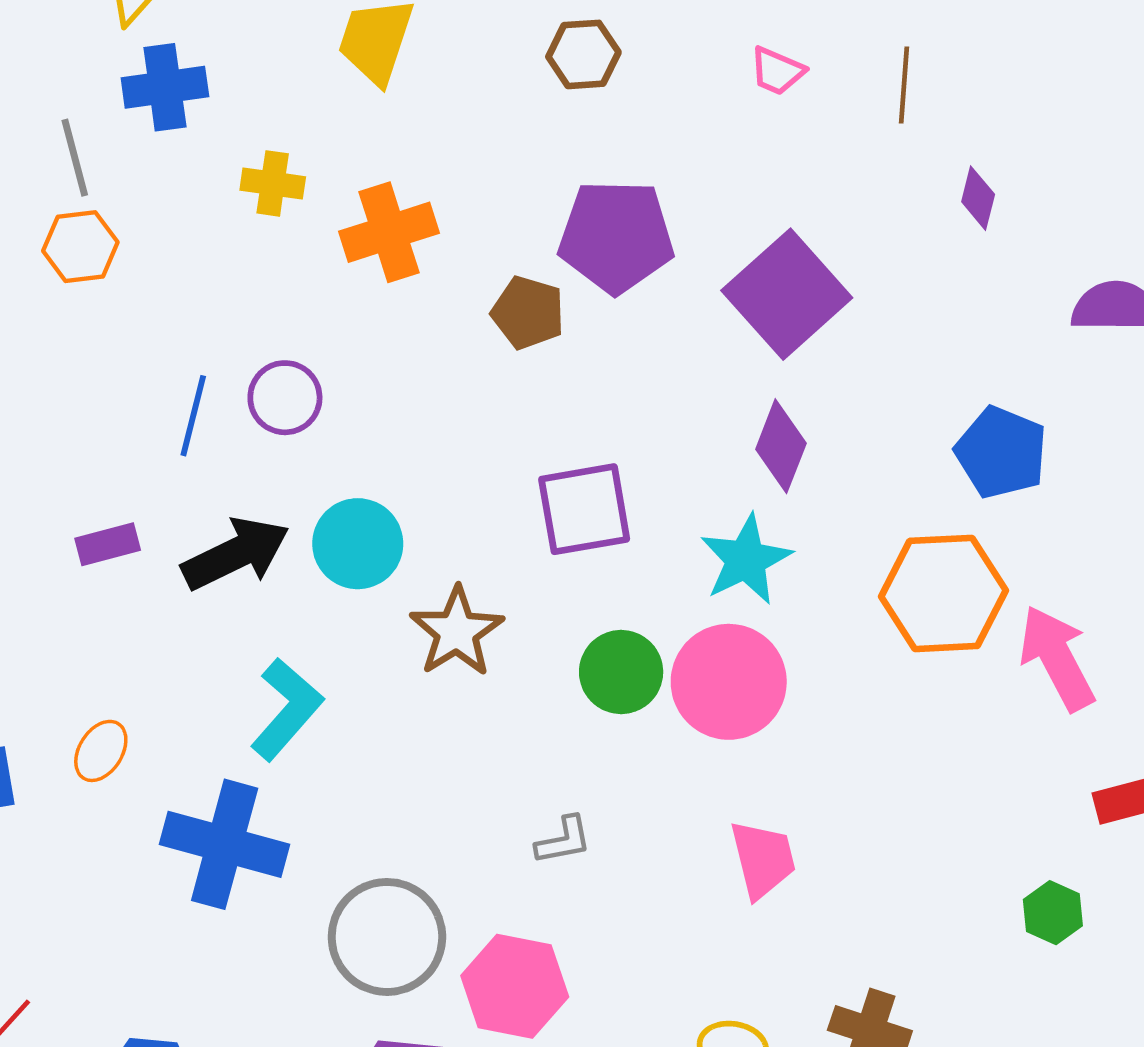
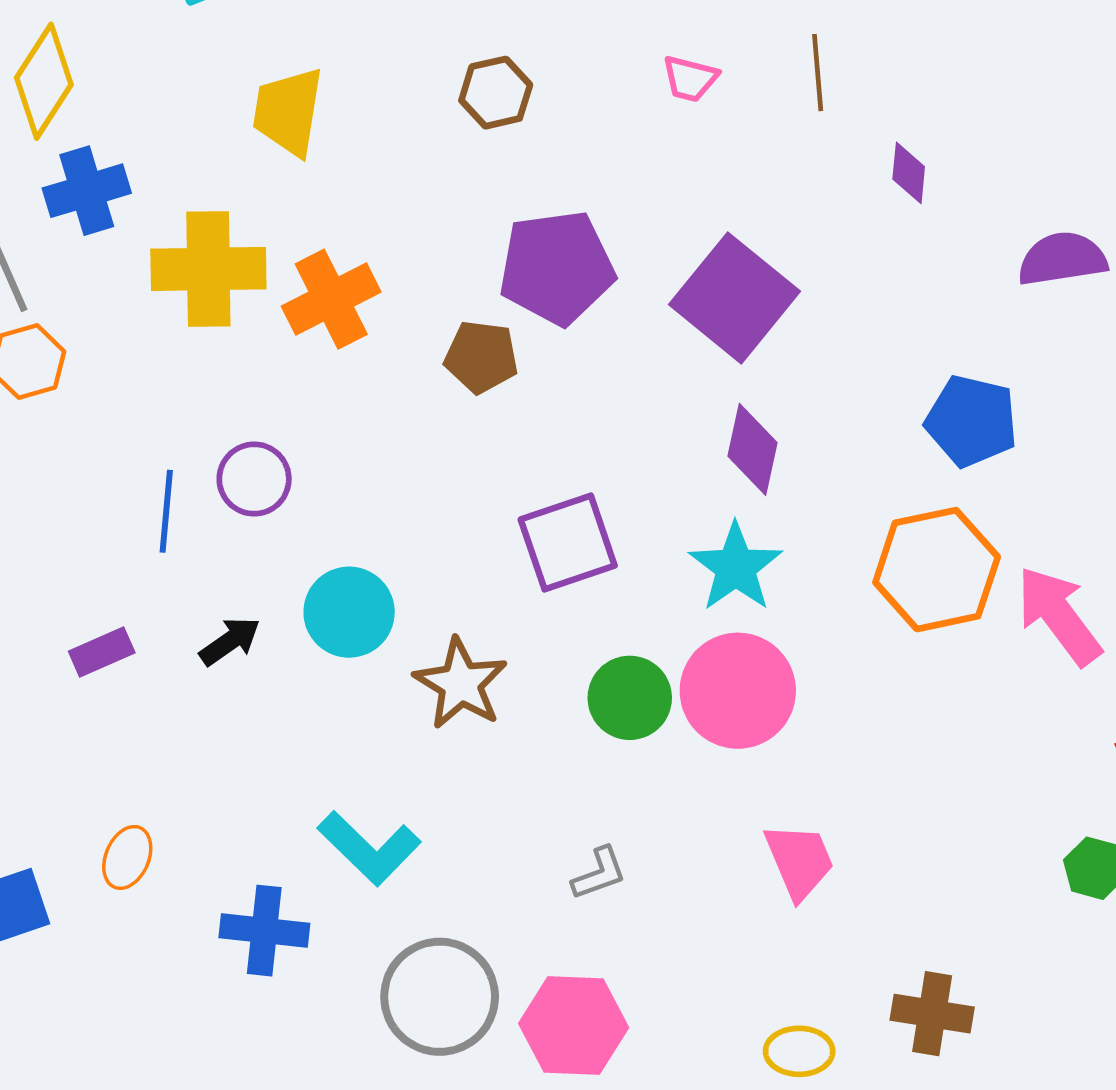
yellow cross: (273, 183) -> (208, 269), size x1.8
black arrow: (236, 554) -> (230, 641), size x0.6
cyan L-shape: (287, 709) -> (369, 848), moved, turned 102
blue cross: (225, 844) -> (264, 931), size x0.7

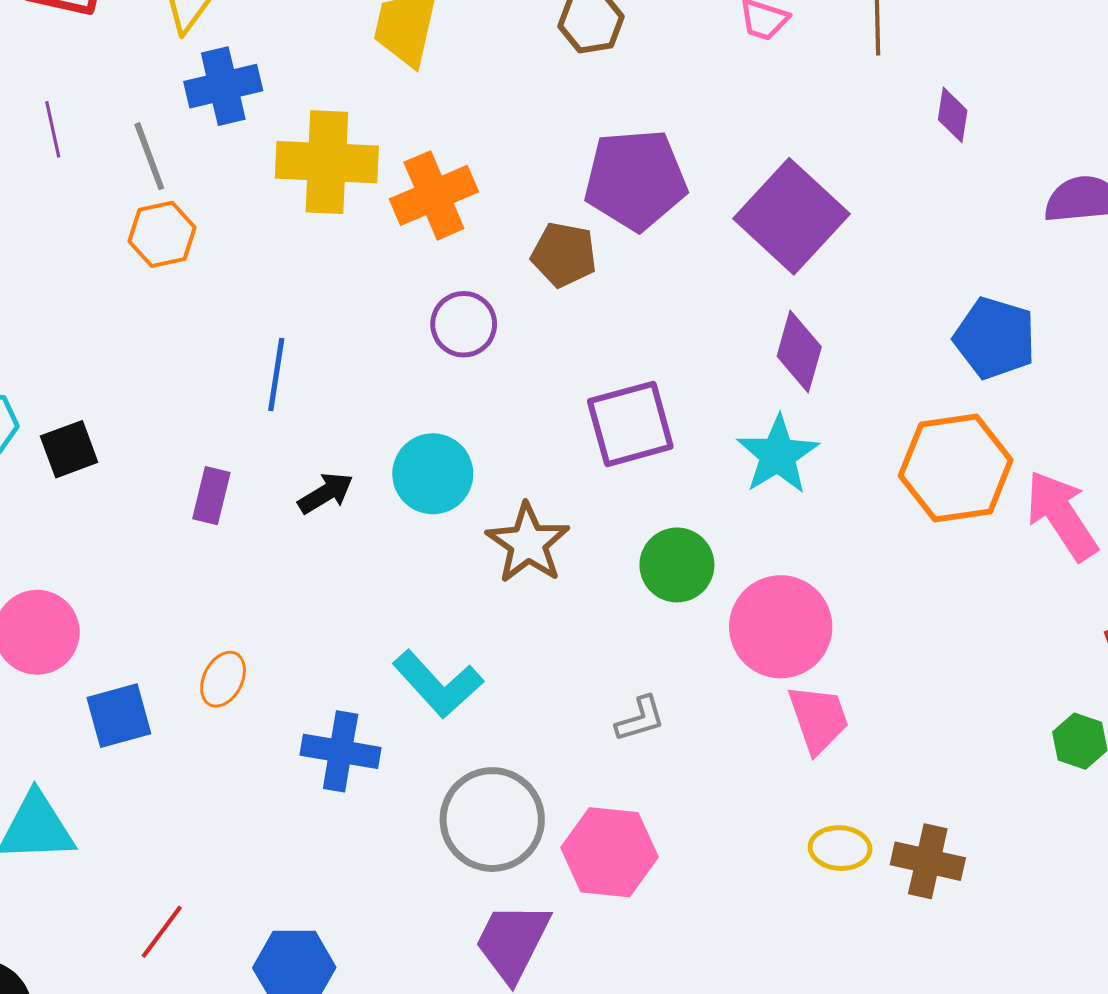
purple circle: (254, 479) -> (464, 324), moved
purple rectangle: (102, 652) -> (211, 496), turned -56
pink circle: (738, 691) -> (781, 627), moved
yellow ellipse: (799, 1051) -> (840, 848), moved

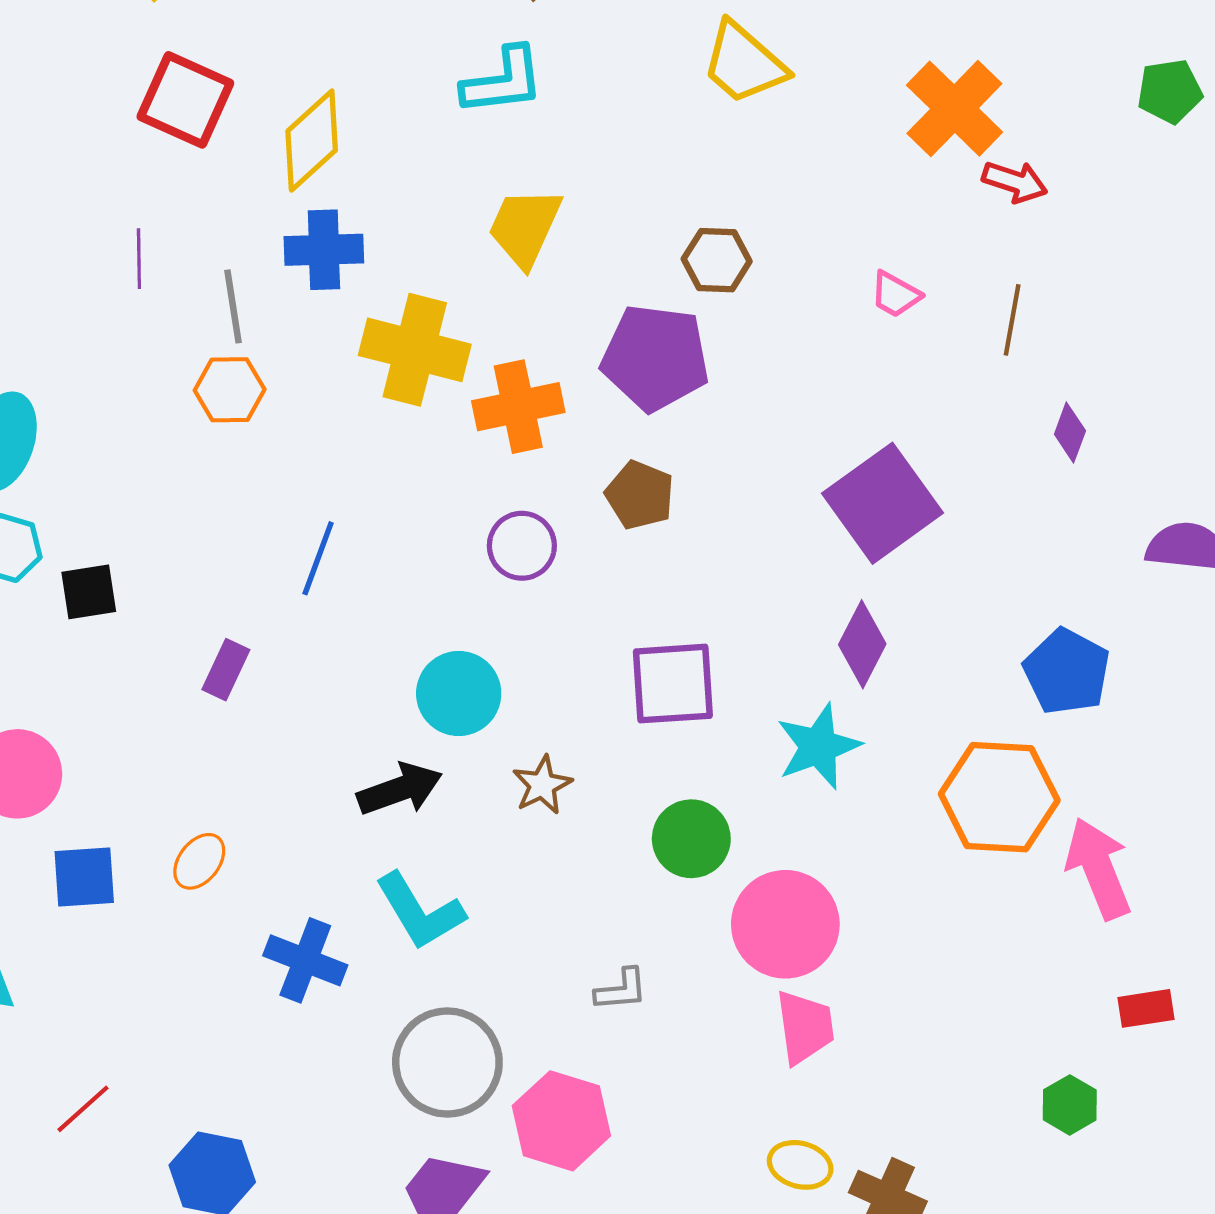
purple pentagon: (635, 180) -> (655, 358), moved
black arrow: (326, 493) -> (400, 789), moved, size x1.4
brown star: (528, 543) -> (542, 785), size x0.7

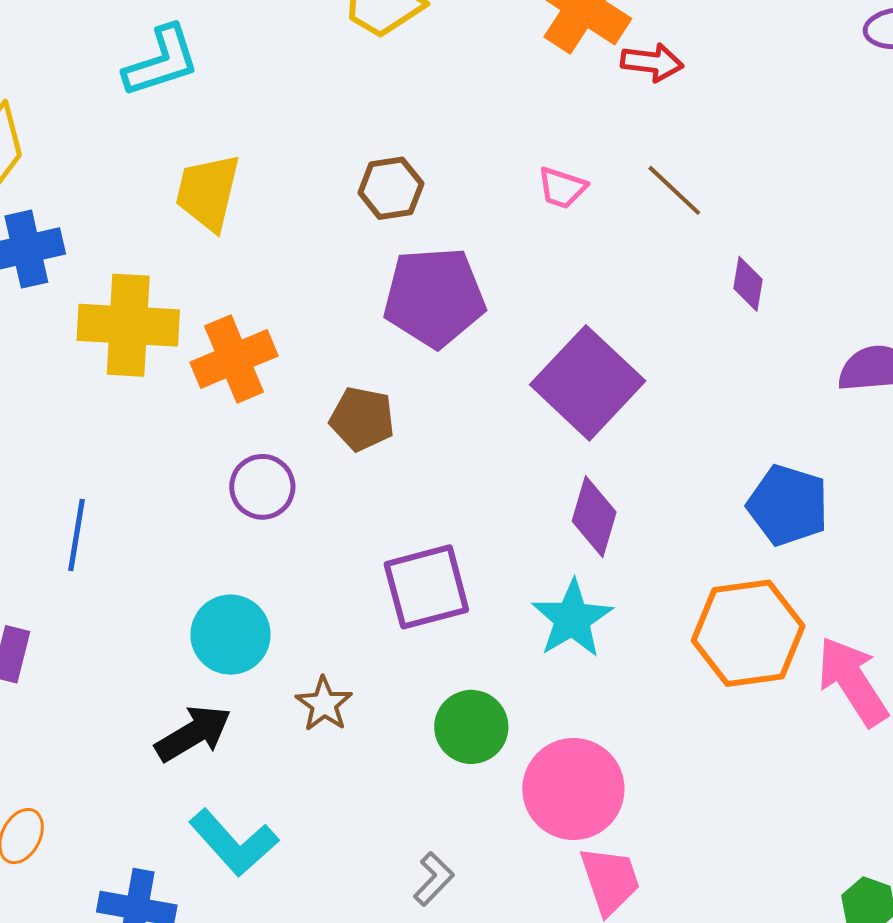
brown line: (1012, 320) -> (674, 190), turned -46
purple pentagon: (655, 358) -> (434, 297), moved
gray L-shape: (621, 990) -> (434, 879), turned -30

